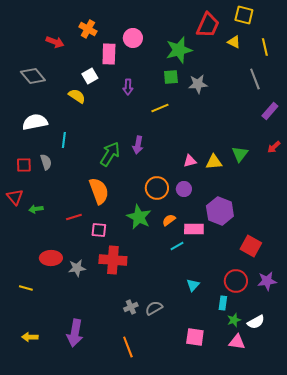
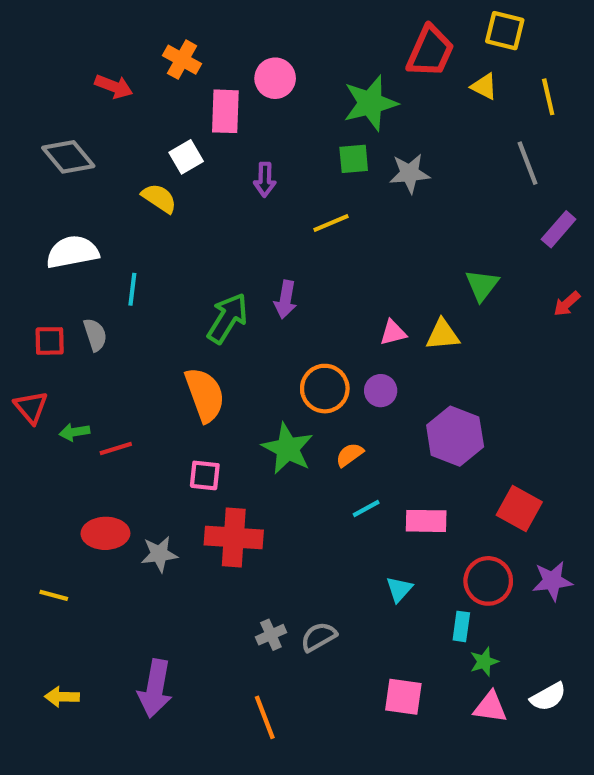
green triangle: (240, 154) -> (482, 285), moved
red line: (74, 217) -> (116, 449), moved
pink rectangle: (194, 229) -> (426, 521), moved
white semicircle: (256, 322) -> (548, 697), moved

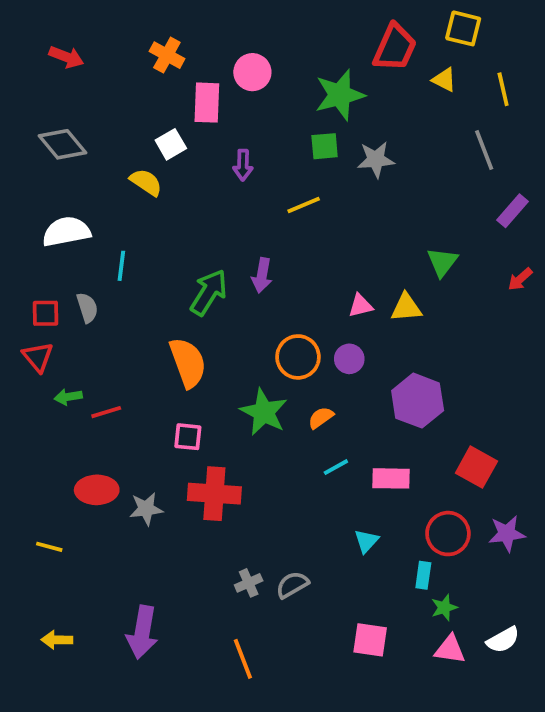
red arrow: (114, 86) -> (66, 57), moved
red triangle: (31, 407) -> (38, 357), moved

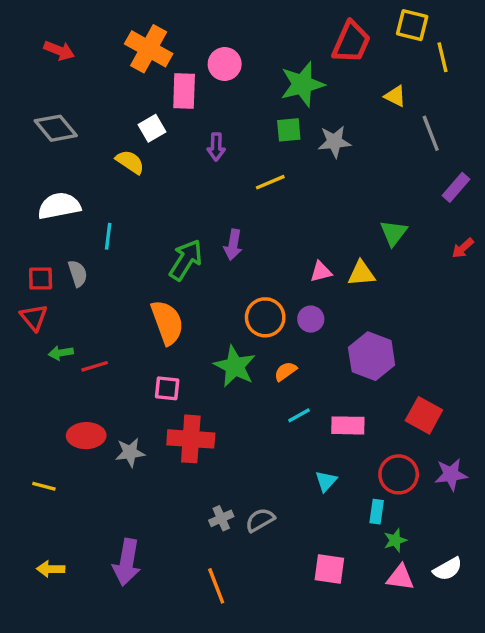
orange cross: (167, 55) -> (149, 49), size x1.5
yellow triangle: (444, 80) -> (395, 96), moved
yellow line: (503, 89) -> (442, 57), moved

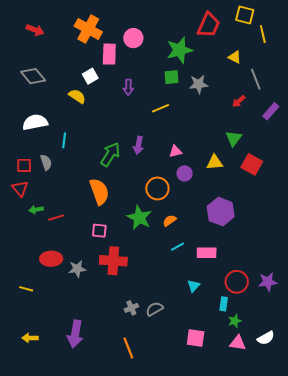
red arrow: (463, 248) -> (239, 101), moved
pink triangle: (321, 272) -> (176, 151), moved
purple circle: (311, 319) -> (185, 173), moved
red square: (424, 415) -> (252, 164), moved

